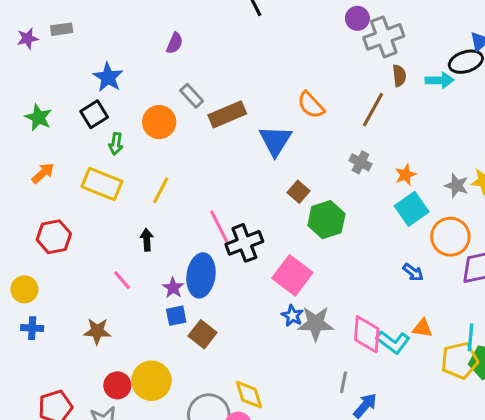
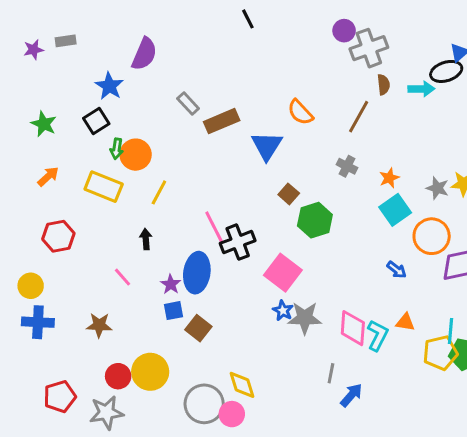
purple semicircle: (175, 43) -> (144, 54), moved, size x1.6
orange circle: (159, 122) -> (136, 155), moved
blue cross: (32, 328) -> (38, 322), size x1.5
cyan L-shape: (393, 342) -> (378, 335), turned -100

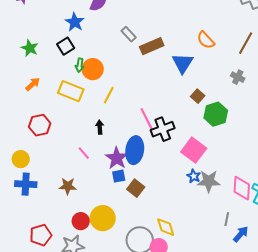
purple star: (171, 284) -> (117, 158), size x1.6

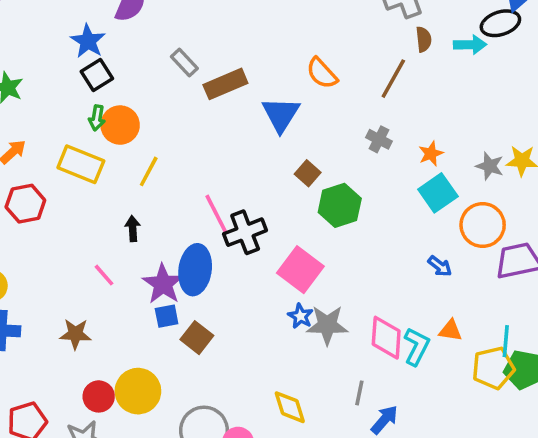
black square: (66, 46) -> (97, 75), moved
red hexagon: (40, 125) -> (25, 204), moved
yellow diamond: (166, 227) -> (290, 407), moved

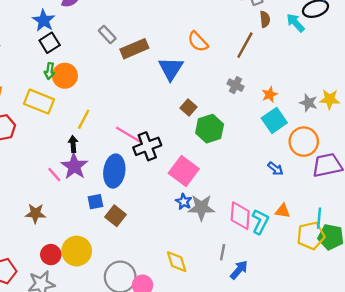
cyan arrow: (470, 45) -> (295, 23), turned -132
yellow line: (149, 171) -> (84, 119), moved
pink line: (217, 214) -> (128, 135), turned -32
purple star: (163, 284) -> (74, 166), moved

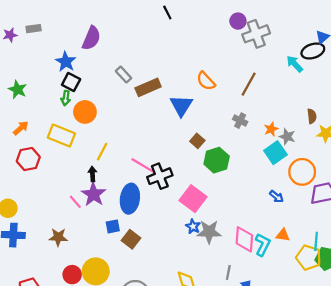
brown semicircle: (265, 19) -> (312, 116), moved
black square: (50, 43) -> (71, 82), turned -30
green arrow: (50, 71) -> (66, 98), moved
gray star: (308, 103) -> (287, 137), moved
yellow pentagon: (311, 236) -> (309, 257), turned 30

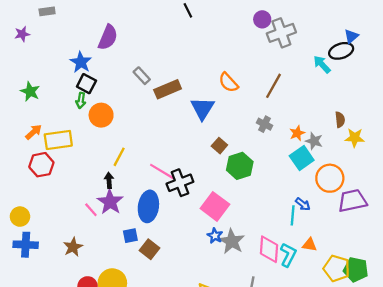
gray rectangle: (34, 29) -> (47, 11), moved
yellow rectangle: (61, 136) -> (58, 140), moved, turned -30
gray star: (209, 232) -> (232, 241), turned 30
brown star: (58, 237) -> (73, 247), turned -30
cyan line: (316, 241) -> (293, 215), moved

